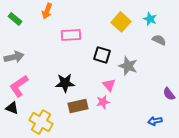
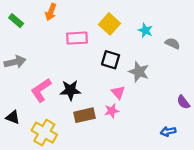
cyan star: (150, 19) -> (145, 30), moved
yellow square: (121, 22) -> (109, 24), moved
pink L-shape: (19, 86) -> (41, 90), moved

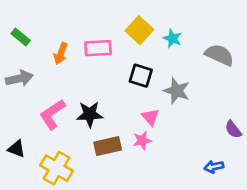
orange arrow: (51, 12) -> (61, 54), moved
green rectangle: (16, 21) -> (21, 37), moved
cyan star: (145, 30) -> (172, 38), moved
gray semicircle: (173, 43) -> (219, 55), size x1.5

